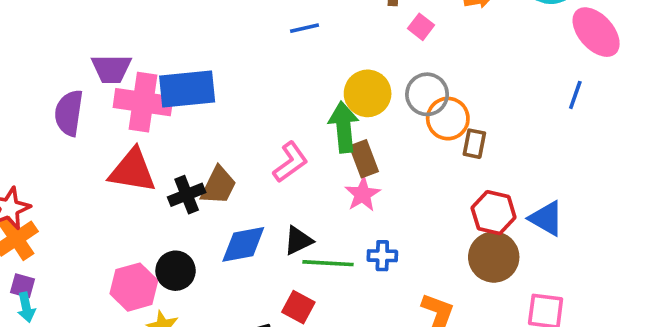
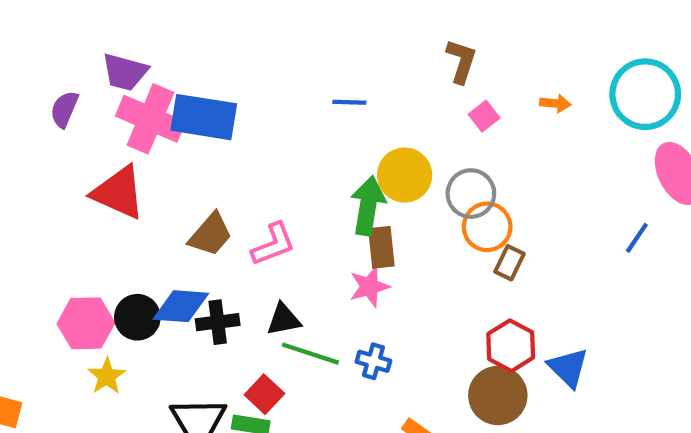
blue line: (305, 28) -> (349, 102), moved
purple semicircle: (69, 113) -> (64, 109), size x0.7
pink L-shape: (290, 162) -> (273, 244), moved
black cross: (187, 195) -> (218, 322), moved
blue diamond: (243, 244) -> (181, 306), moved

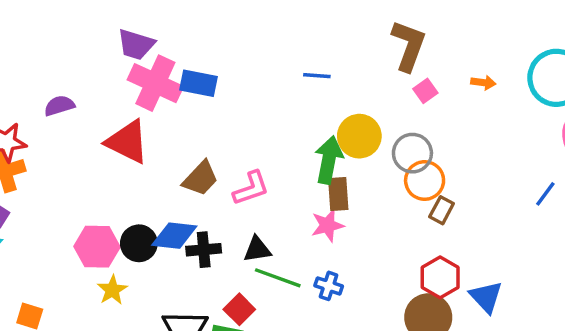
brown L-shape: (461, 61) -> (409, 46), size x1.4
purple semicircle: (64, 109) -> (59, 106), moved, turned 48
blue rectangle: (204, 117) -> (198, 83), size x0.7

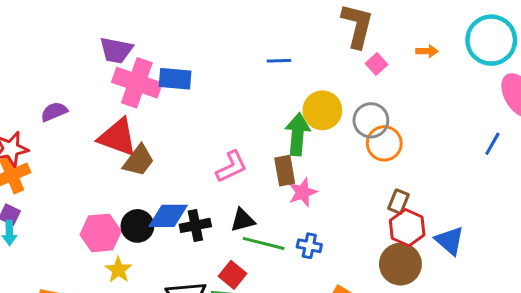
brown trapezoid: (200, 178) -> (139, 160), moved
brown rectangle: (338, 194) -> (285, 171), moved
brown rectangle: (442, 210) -> (398, 202), moved

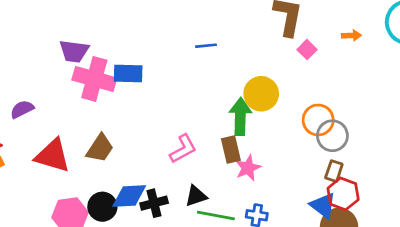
blue line: (279, 61) -> (206, 46), moved
gray circle: (371, 120) -> (332, 136), moved
red triangle: (118, 137) -> (53, 156), moved
blue triangle: (450, 241) -> (323, 206), moved

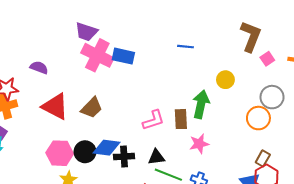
pink square: (307, 50) -> (267, 59), moved
yellow circle: (261, 94) -> (225, 80), moved, size x0.7
purple semicircle: (22, 109) -> (39, 68), turned 36
gray circle: (332, 136) -> (272, 97), moved
brown rectangle: (231, 150) -> (181, 119), moved

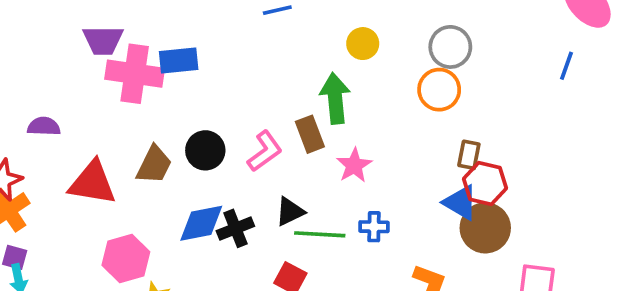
black circle: (85, 152) -> (205, 150), moved

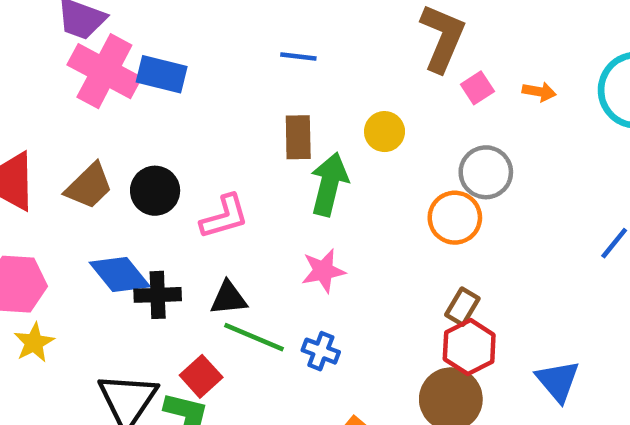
brown rectangle: (310, 134) -> (298, 137), moved
blue triangle: (461, 203) -> (558, 381), moved
blue diamond: (201, 223) -> (120, 274), turned 42

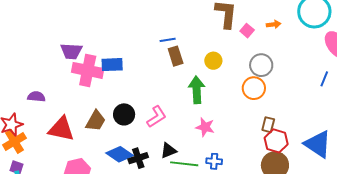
brown rectangle: (298, 137) -> (176, 56), moved
pink star: (323, 271) -> (205, 127), turned -30
blue triangle: (558, 381) -> (318, 144), size x1.4

